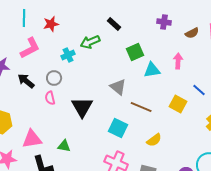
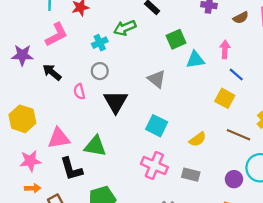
gray circle: (54, 78) -> (100, 71), moved
blue line: (199, 90) -> (236, 74), moved
brown line: (141, 107) -> (239, 135), moved
green triangle: (64, 146) -> (95, 146), size x1.5

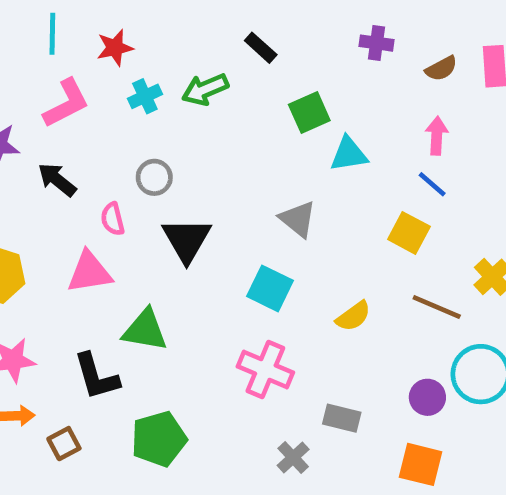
cyan cross: (100, 43) -> (145, 96), moved
pink arrow: (225, 49) -> (437, 136), moved
gray triangle: (157, 79) -> (298, 219), moved
pink triangle: (59, 138) -> (89, 272), moved
gray rectangle: (191, 175) -> (342, 418), moved

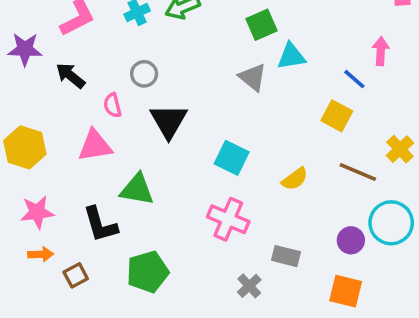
pink arrow: (437, 136) -> (381, 51), moved
gray triangle: (298, 219) -> (253, 77), moved

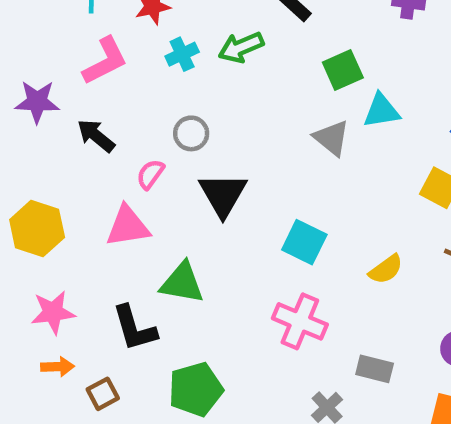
pink semicircle: (113, 105) -> (150, 174), turned 50

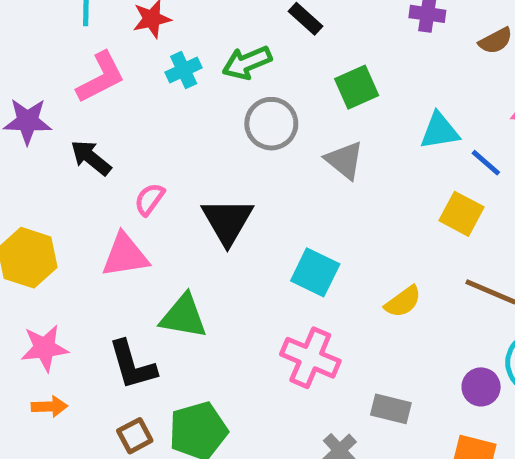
cyan triangle: (381, 111) -> (440, 131), moved
gray circle: (191, 133) -> (271, 124), moved, size x1.4
brown square: (103, 394) -> (135, 436), moved

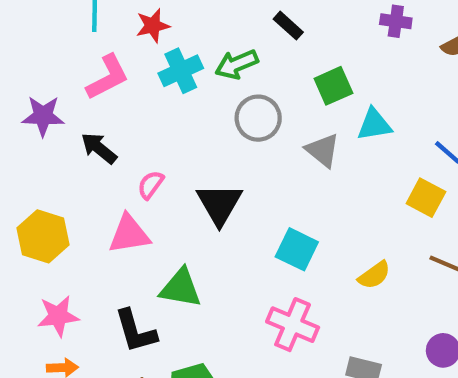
cyan cross: (184, 70) -> (181, 71), size x1.4
cyan triangle: (440, 131) -> (374, 125), moved

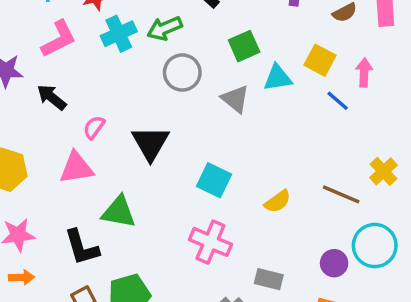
yellow square: (426, 198) -> (320, 60), moved

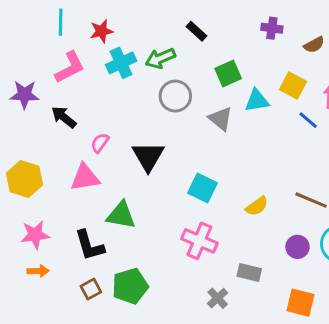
purple circle: (334, 263) -> (297, 247), moved

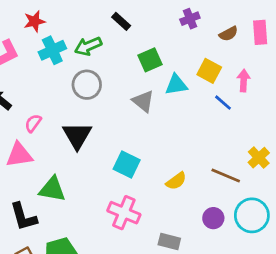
purple cross: (272, 28) -> (190, 19), turned -30
gray circle: (175, 96) -> (87, 85), moved

